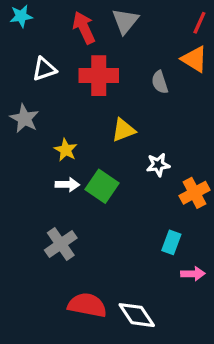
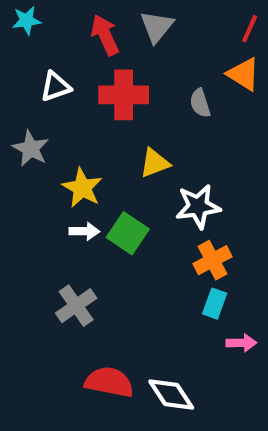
yellow star: (66, 150) -> (82, 188), size x1.4
white star: (158, 165) -> (198, 206), size x1.5
orange cross: (194, 193) -> (213, 260), moved

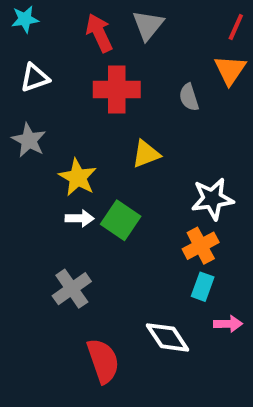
orange triangle: (244, 74) -> (230, 70), turned 32
white triangle: (55, 87) -> (35, 78), moved
white star: (198, 206) -> (212, 199), moved
red semicircle: (109, 382) -> (103, 361), turned 60
white diamond: (171, 394) -> (167, 337), moved

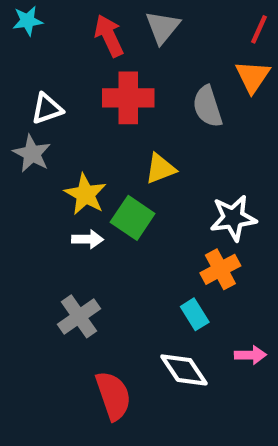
white triangle: (35, 78) -> (47, 109), moved
gray semicircle: (189, 97) -> (208, 106), size x1.4
green square: (121, 220) -> (133, 218), moved
cyan rectangle: (203, 287) -> (195, 314), moved, turned -52

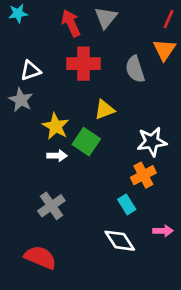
red semicircle: (113, 396) -> (40, 257), moved, turned -48

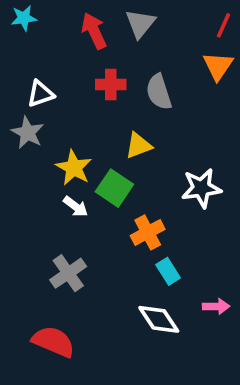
red cross: (84, 64) -> (111, 85), size x0.7
gray semicircle: (135, 69) -> (159, 92), moved
white arrow: (57, 156) -> (76, 207), turned 36
orange cross: (143, 175) -> (148, 232), moved

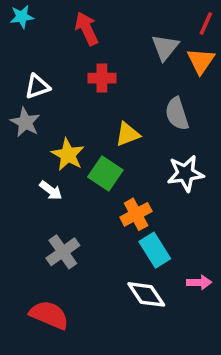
gray triangle: (140, 24) -> (165, 47), moved
gray semicircle: (159, 92) -> (177, 114), moved
white arrow: (76, 207) -> (51, 190), moved
cyan rectangle: (168, 271) -> (155, 250), size x1.4

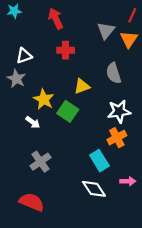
orange cross: (136, 214) -> (117, 138), moved

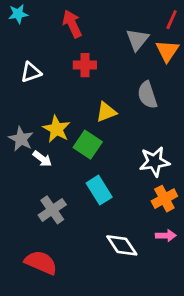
gray star: (16, 79) -> (21, 139), moved
white star: (119, 111) -> (154, 162), moved
orange cross: (117, 138) -> (164, 199), moved
cyan rectangle: (99, 161) -> (99, 190), moved

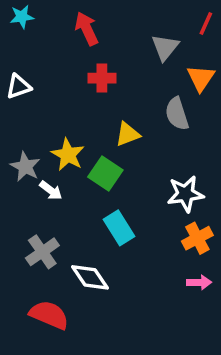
orange triangle: (167, 51) -> (201, 78), moved
white triangle: (31, 72) -> (18, 87), moved
gray cross: (52, 210) -> (42, 252), moved
white diamond: (122, 245) -> (90, 277), moved

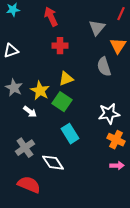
yellow triangle: (128, 134) -> (66, 79), moved
gray star: (25, 167) -> (14, 88), moved
orange cross: (197, 238) -> (116, 140), turned -36

